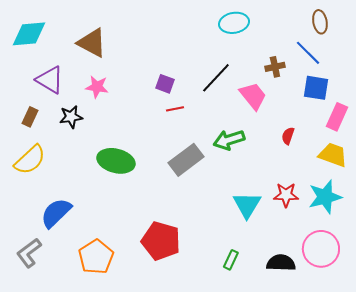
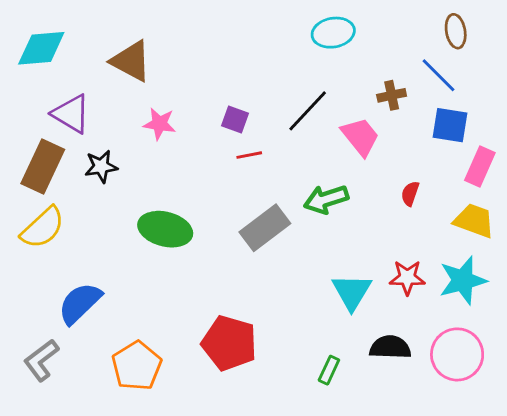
pink star: (97, 87) -> (159, 124), moved
brown rectangle: (30, 117) -> (43, 166), size x1.8
black semicircle: (281, 263) -> (390, 347), moved

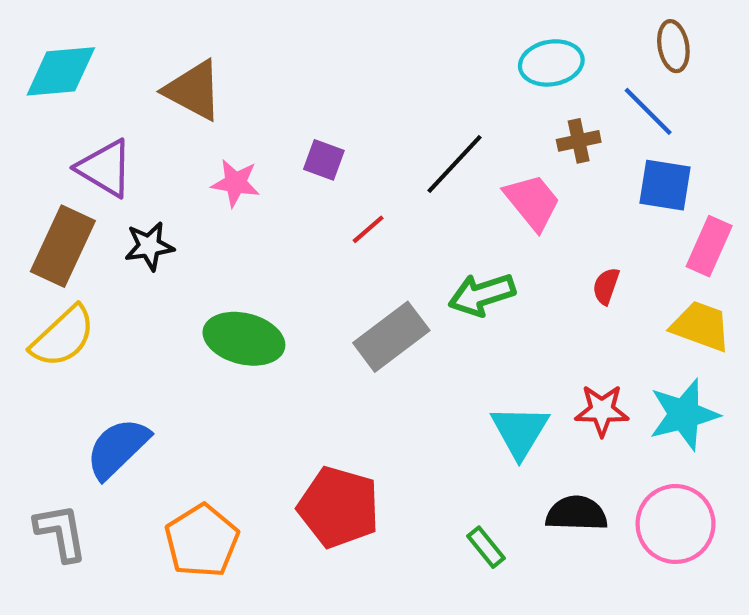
cyan ellipse: (333, 33) -> (551, 63), moved
purple square: (235, 119) -> (324, 160), moved
red line: (249, 155) -> (368, 229), turned -30
gray L-shape: (41, 360) -> (61, 532), turned 117
green rectangle: (329, 370) -> (486, 547), turned -64

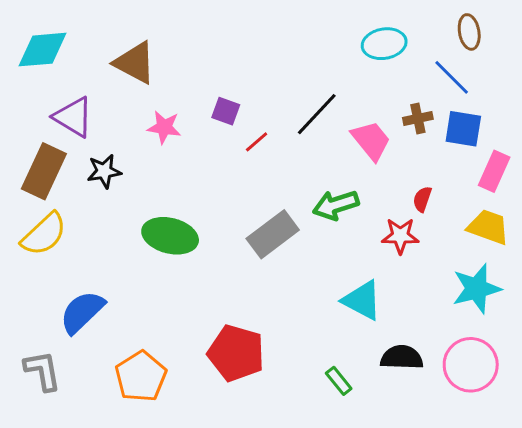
brown cross: (579, 141) -> (418, 118), moved
red line: (368, 229) -> (257, 142), moved
red star: (602, 410) -> (400, 236), moved
cyan triangle: (520, 431) -> (362, 300), turned -33

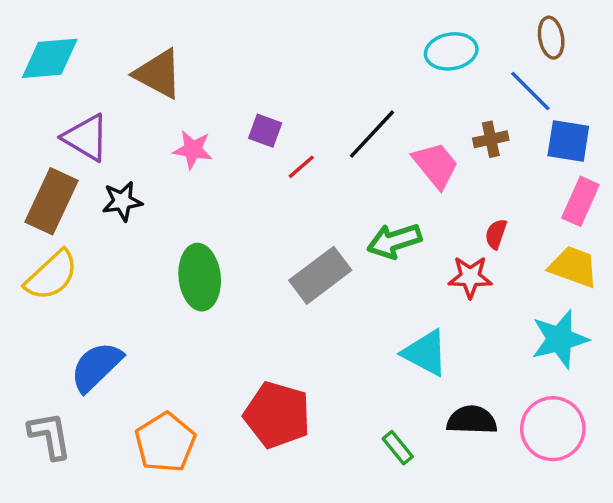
blue square: (463, 129) -> (568, 141), moved
green ellipse: (170, 236) -> (200, 277), turned 70

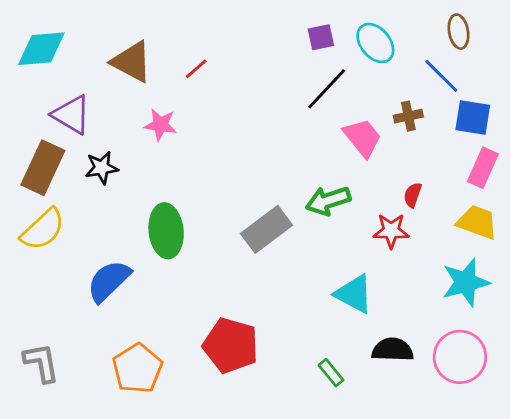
cyan ellipse: (451, 51) -> (375, 43), turned 60
purple square: (265, 131) -> (321, 37), moved, turned -32
black line: (372, 134) -> (327, 89), moved
red line: (301, 167) -> (196, 69), moved
blue semicircle: (96, 367) -> (109, 281), moved

